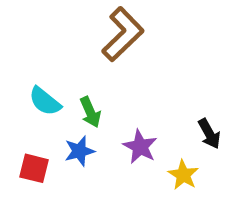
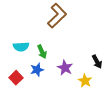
cyan semicircle: (45, 101) -> (21, 47), turned -42
red square: (34, 168) -> (16, 78), turned 32

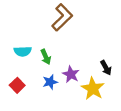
blue star: (37, 70) -> (50, 82), moved
yellow star: (85, 81) -> (93, 89), size x1.5

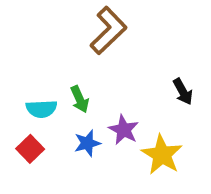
cyan semicircle: (23, 51) -> (42, 109), moved
black arrow: (106, 68) -> (183, 92), moved

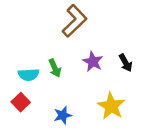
purple star: (124, 130) -> (93, 62), moved
blue star: (87, 143) -> (63, 115), moved

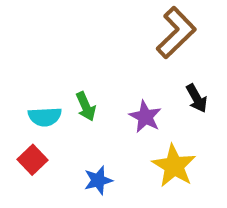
brown L-shape: (74, 21) -> (176, 33), moved
purple star: (93, 62) -> (145, 117), moved

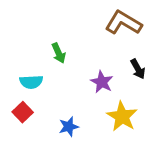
brown L-shape: (176, 33) -> (123, 23), turned -105
green arrow: (86, 106) -> (59, 53), moved

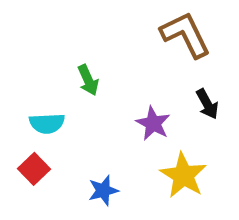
brown L-shape: (123, 23) -> (186, 35), turned 33

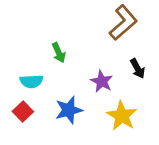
brown L-shape: (186, 35) -> (123, 23), turned 75
blue star: (103, 191) -> (69, 110), moved, size x1.4

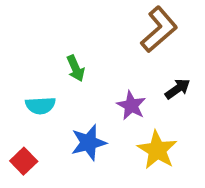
black arrow: (138, 68) -> (178, 89), turned -96
red square: (23, 112) -> (24, 161), moved

